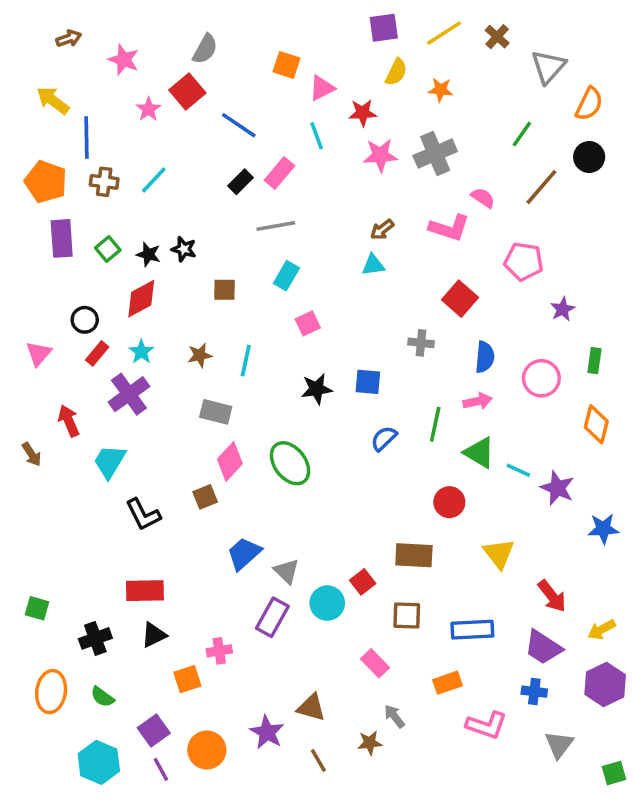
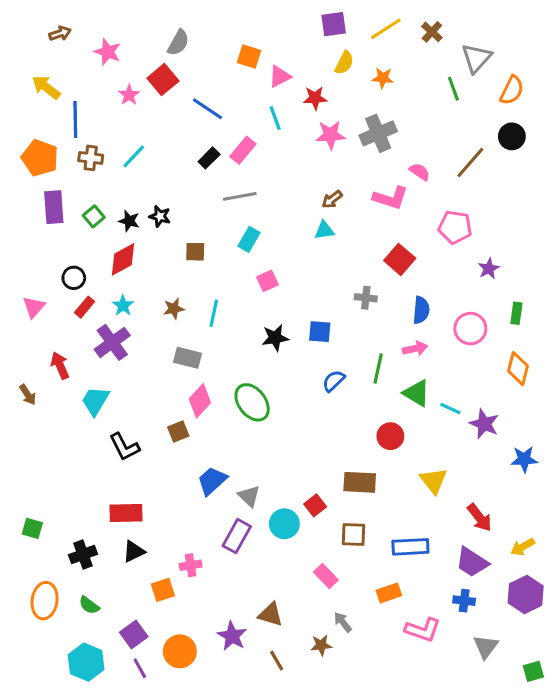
green line: (522, 134) -> (453, 89), moved, turned -55

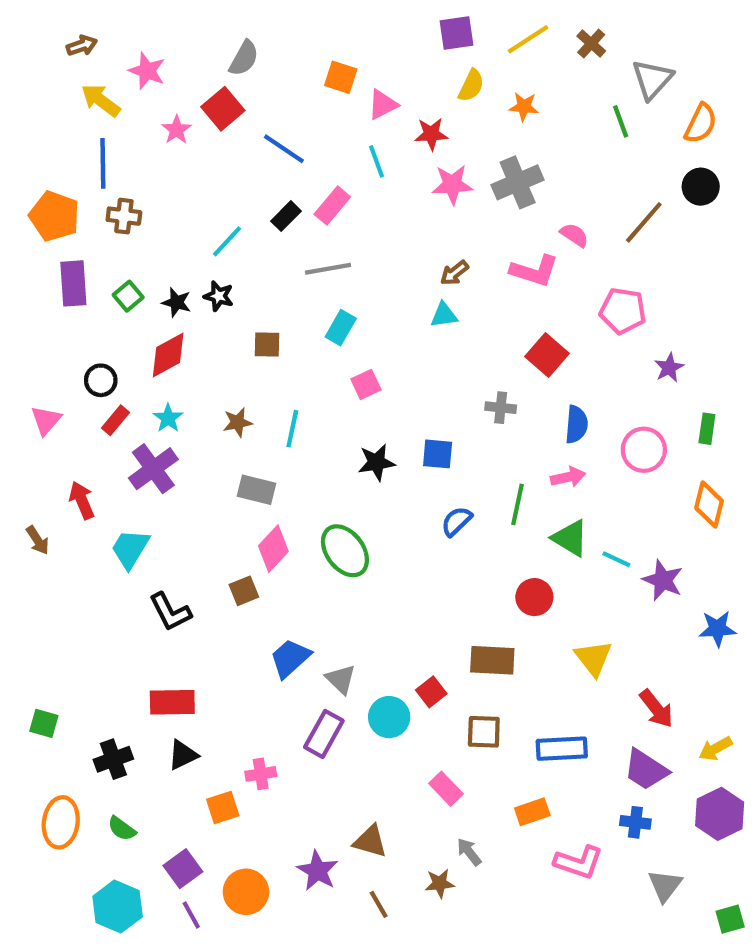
yellow arrow: (46, 87) -> (101, 100), moved
cyan line: (134, 156) -> (227, 241), moved

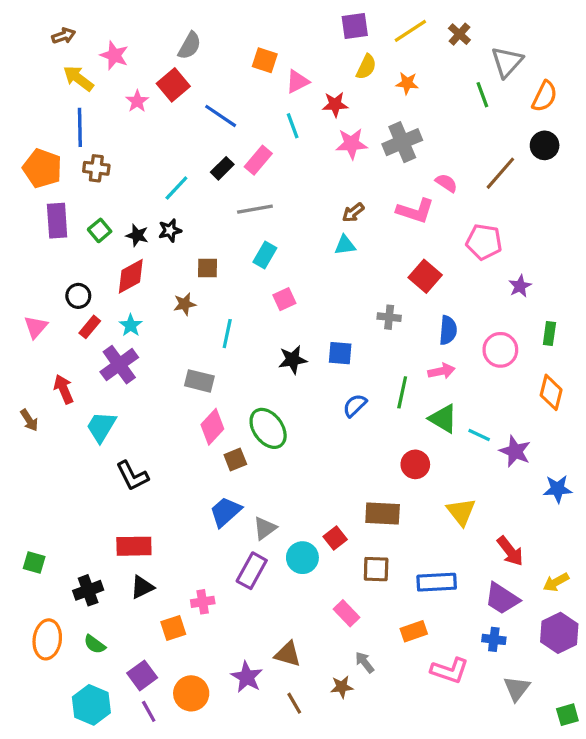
black star: (219, 296) -> (170, 230), turned -30
brown star: (238, 422) -> (185, 304), moved
brown square: (244, 591) -> (235, 459), moved
gray triangle: (341, 679) -> (265, 528), turned 40

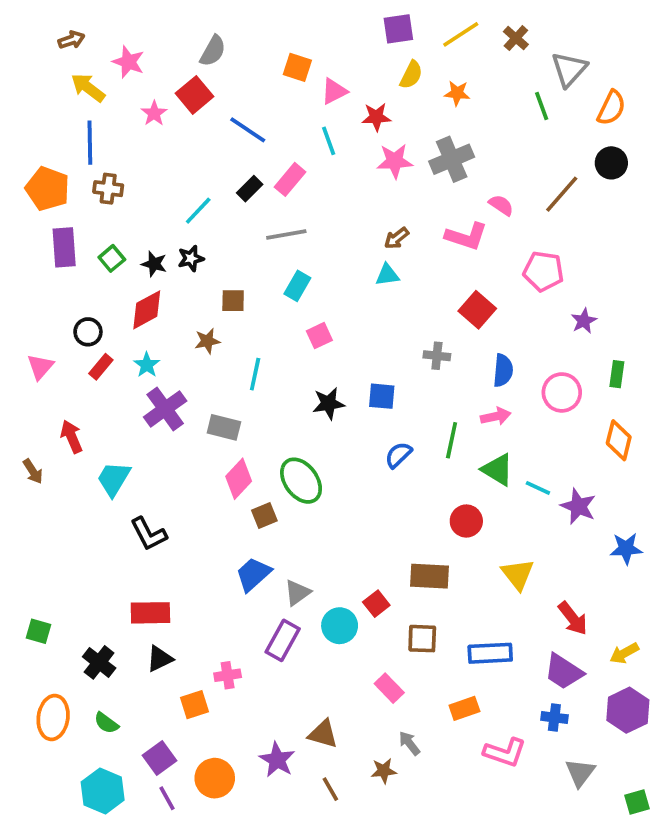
purple cross: (119, 365) -> (165, 409), moved
black cross: (88, 590) -> (99, 662), turned -32

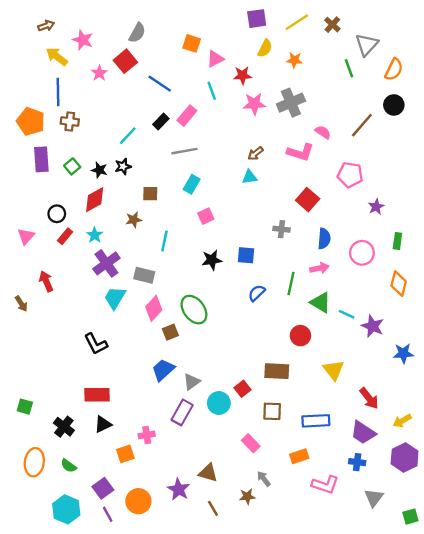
cyan trapezoid: (114, 479) -> (115, 298), moved

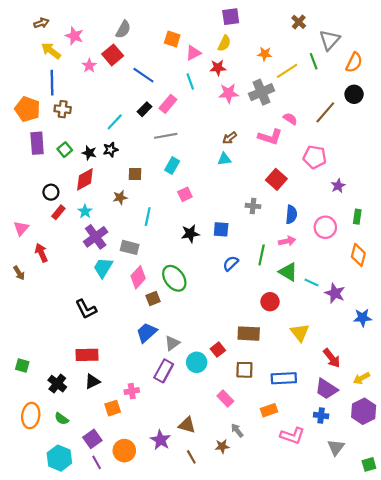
yellow line: (297, 22) -> (287, 71), moved
yellow semicircle: (265, 48) -> (224, 43), moved
pink triangle: (26, 236) -> (21, 228), moved

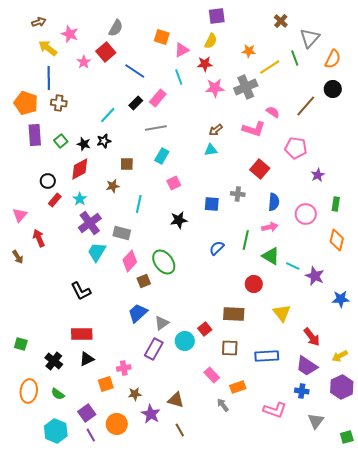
blue square: (221, 229) -> (212, 204), moved
orange rectangle: (269, 410) -> (238, 387), moved
brown star: (222, 446) -> (135, 394), moved

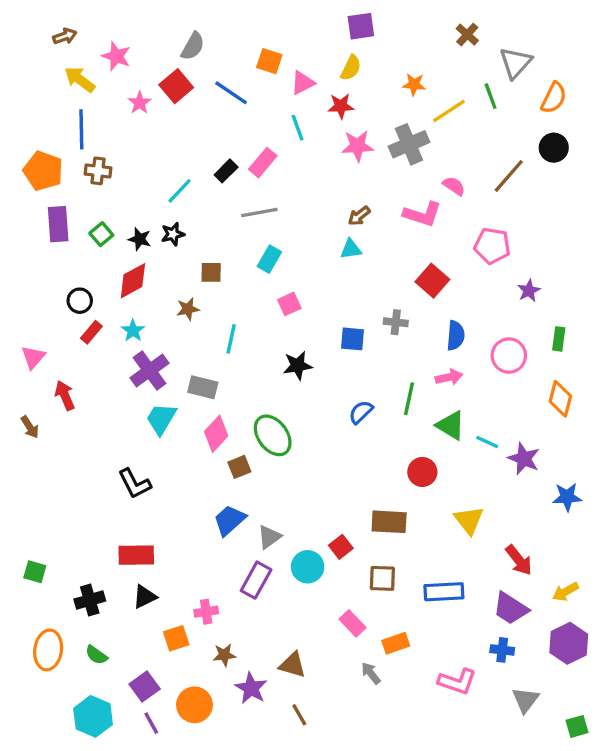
blue line: (135, 71) -> (231, 93), moved
black cross: (54, 361) -> (90, 600), turned 36

